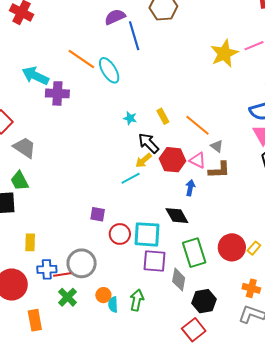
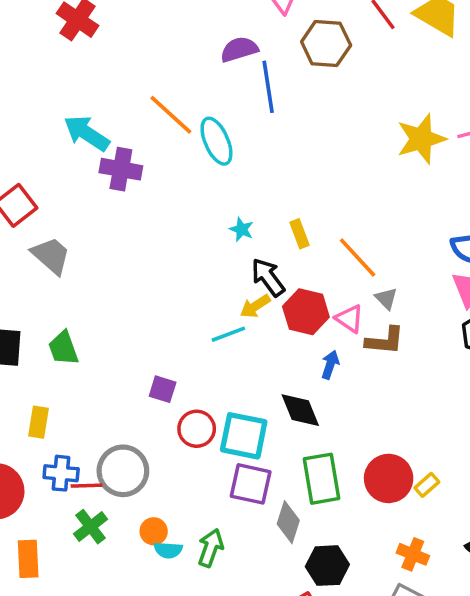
green trapezoid: (20, 181) -> (63, 348), moved
cyan semicircle: (113, 305) -> (168, 550), turned -91

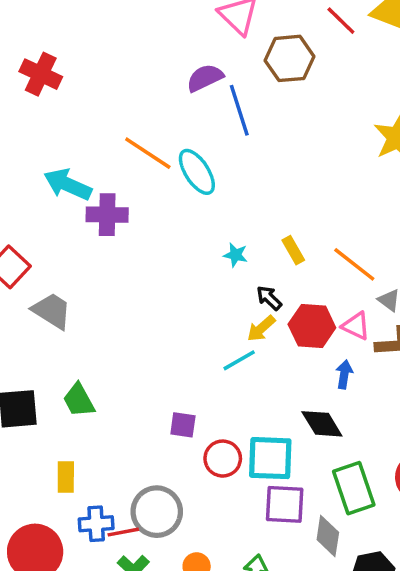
black arrow: (268, 277) -> (269, 298), size x0.7

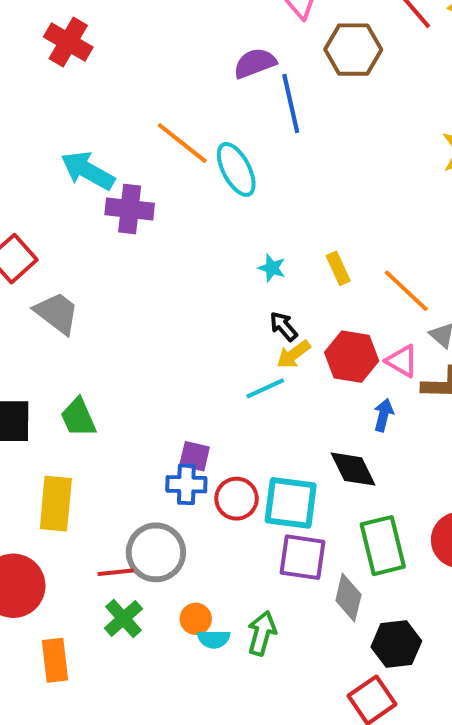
black arrow: (269, 298) -> (284, 326), moved
yellow rectangle: (66, 477) -> (56, 504), size x1.5
blue cross: (96, 524) -> (186, 484), moved

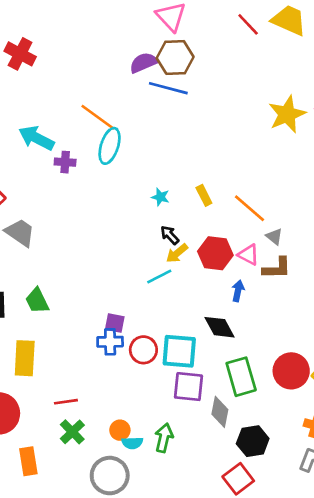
brown hexagon: (353, 50) -> (175, 57), moved
blue line: (291, 103) -> (168, 88), turned -60
cyan ellipse: (236, 169) -> (110, 146), moved, turned 48
purple cross: (130, 209) -> (65, 162), size x0.7
gray circle: (156, 552) -> (110, 476), moved

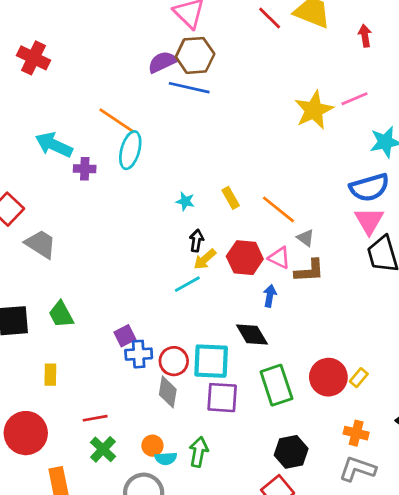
black arrow: (170, 235) -> (196, 241), turned 54
purple square: (115, 323) -> (125, 336), moved, turned -36
yellow rectangle: (25, 358) -> (50, 375), size x0.6
gray diamond: (220, 412) -> (168, 392), moved

